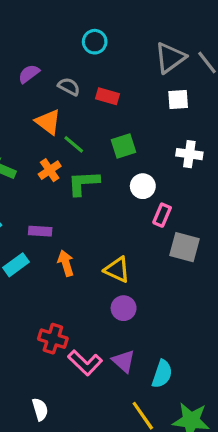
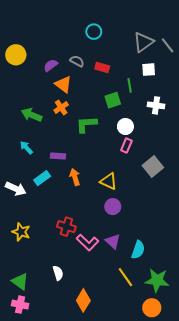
purple semicircle: (29, 74) -> (51, 65), moved
green line: (74, 144) -> (130, 85), moved, turned 40
orange cross: (50, 170) -> (61, 108), moved
pink rectangle: (162, 215) -> (126, 145), moved
gray square: (185, 247) -> (153, 167), turned 36

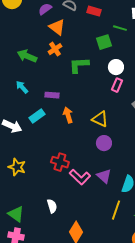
green line: (130, 85) -> (120, 28), turned -64
yellow line: (125, 277) -> (116, 210), turned 54

